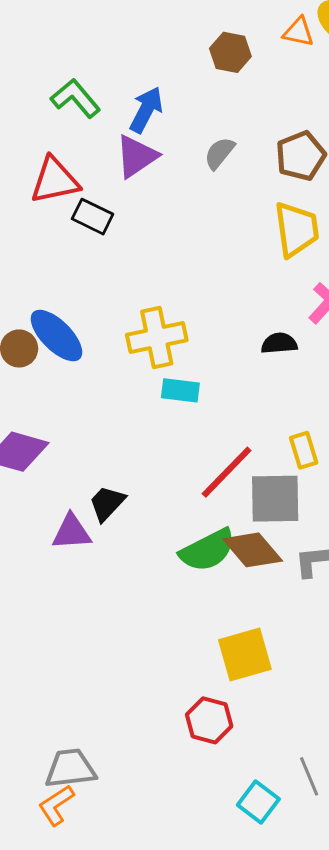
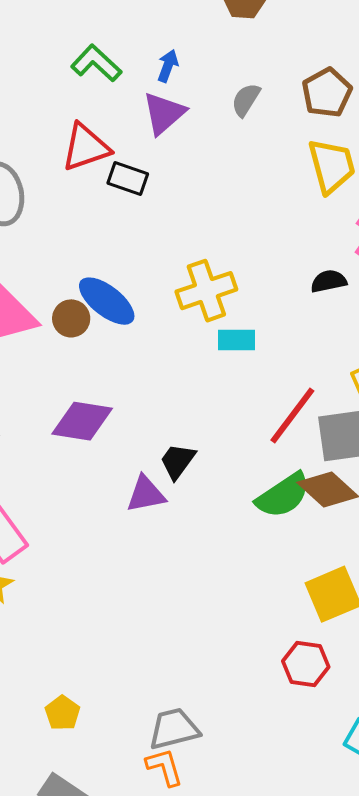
blue arrow: (146, 110) -> (168, 66), size x0.7
orange L-shape: (56, 805) -> (164, 767), turned 114

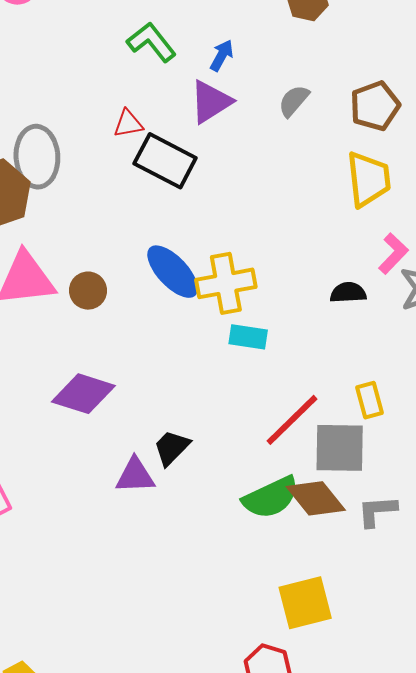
red triangle: (86, 147) -> (128, 124), size x0.6
black rectangle: (128, 179) -> (165, 161), size x1.5
blue ellipse: (107, 301) -> (173, 272), moved

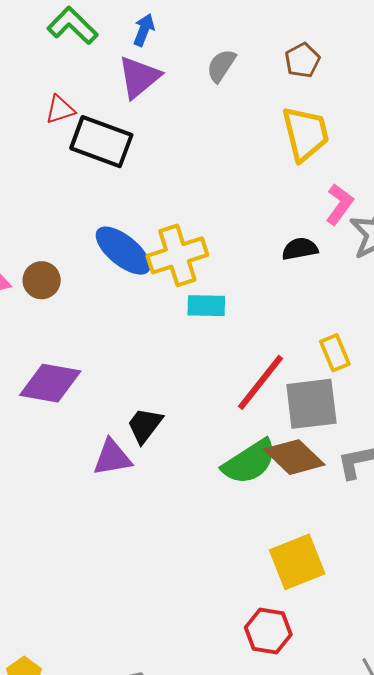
brown pentagon: (375, 106) -> (302, 60), size x0.7

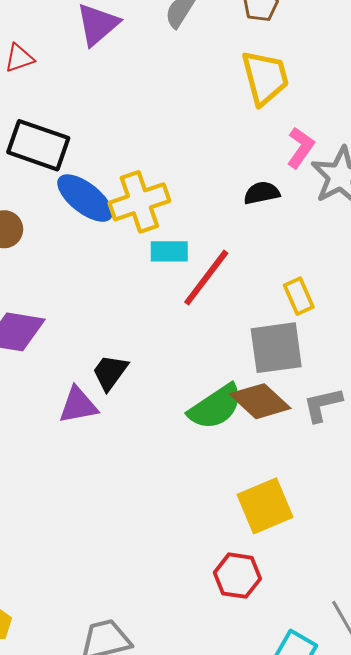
black rectangle: (101, 142) -> (38, 145), moved
red line: (261, 382) -> (206, 278), moved

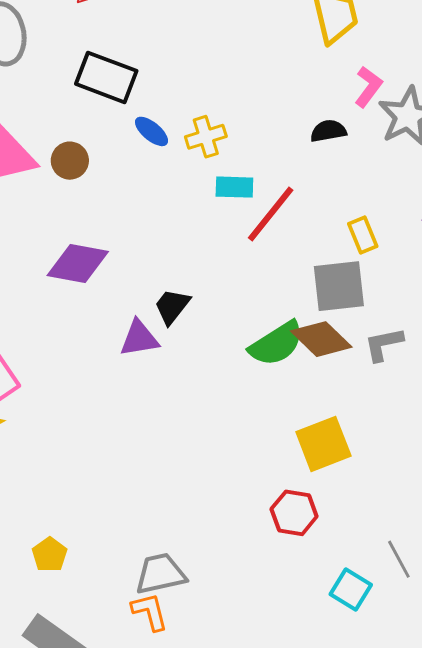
blue ellipse: (85, 198) -> (152, 131), size x0.6
yellow cross: (139, 202) -> (206, 137), size x0.7

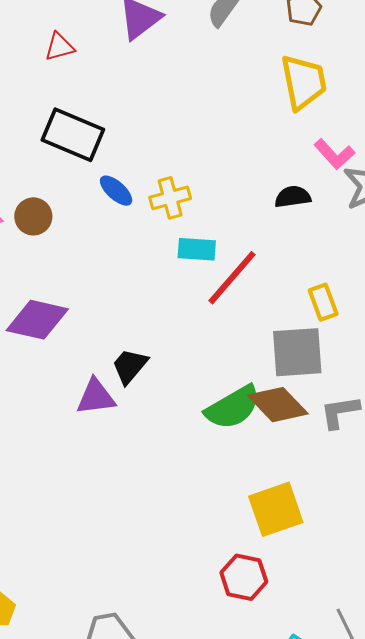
pink L-shape: (368, 87) -> (334, 154), turned 99

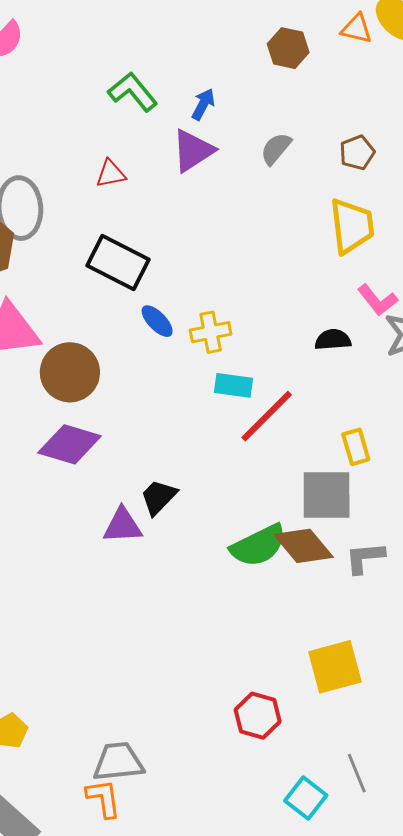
brown circle: (33, 216) -> (70, 372), moved, size x1.6
yellow square: (276, 509) -> (335, 667), moved

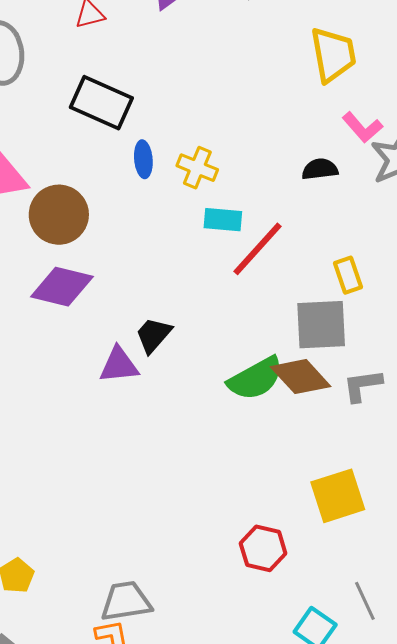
blue ellipse: (157, 321) -> (143, 159), turned 42
yellow cross: (211, 332) -> (197, 168), turned 36

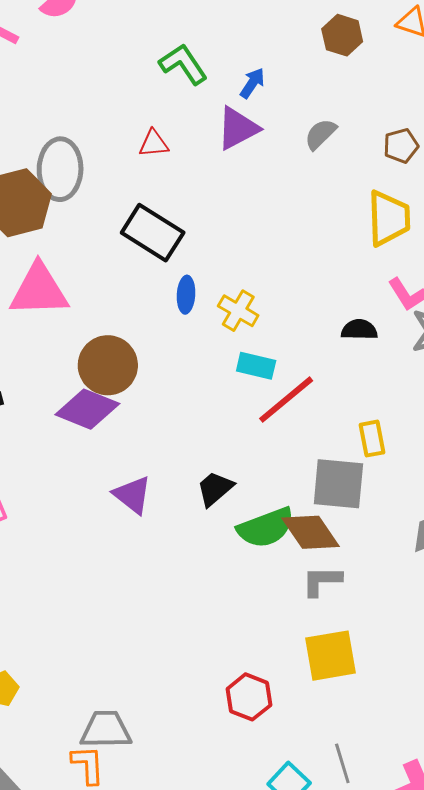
brown circle: (59, 215) -> (108, 365), moved
black trapezoid: (153, 335) -> (215, 489), moved
purple triangle: (119, 365) -> (132, 495), turned 36
gray L-shape: (362, 385) -> (322, 581), moved

